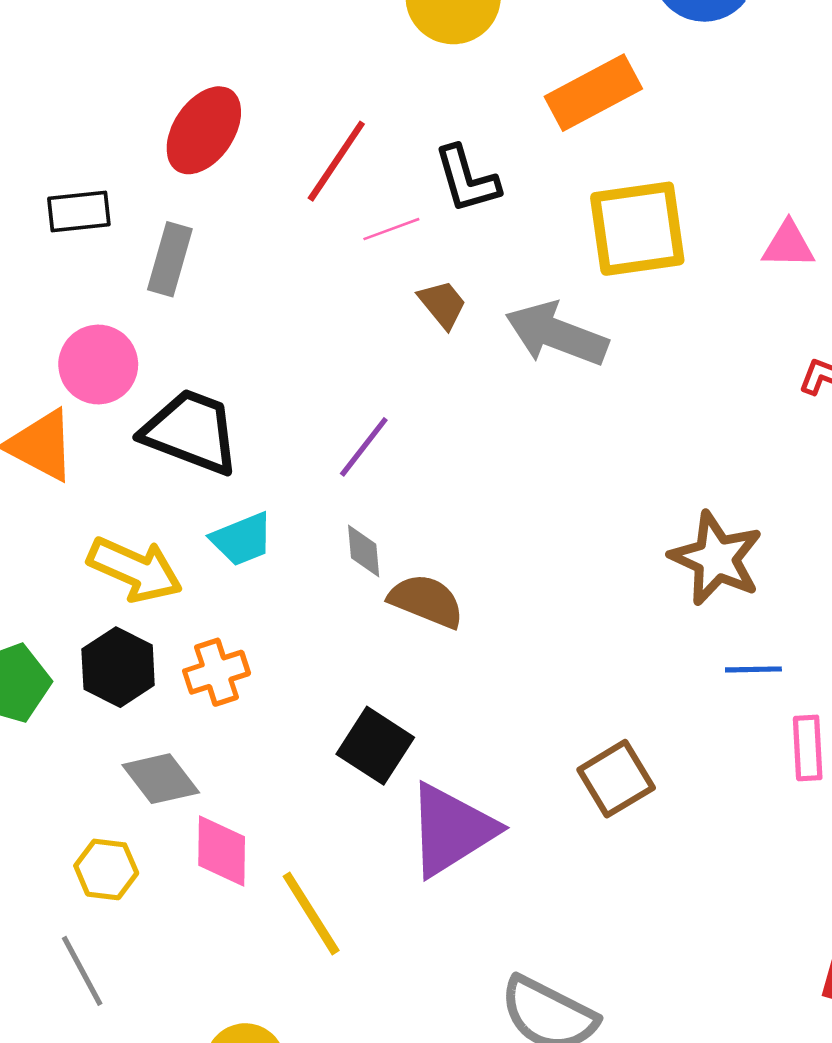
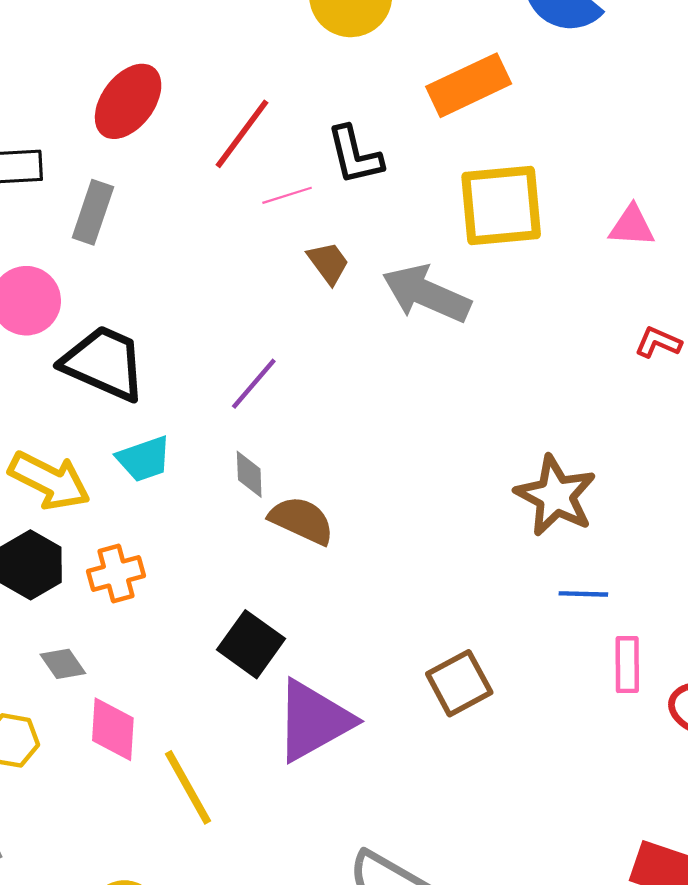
gray diamond: (161, 779) -> (63, 664), size x0.7

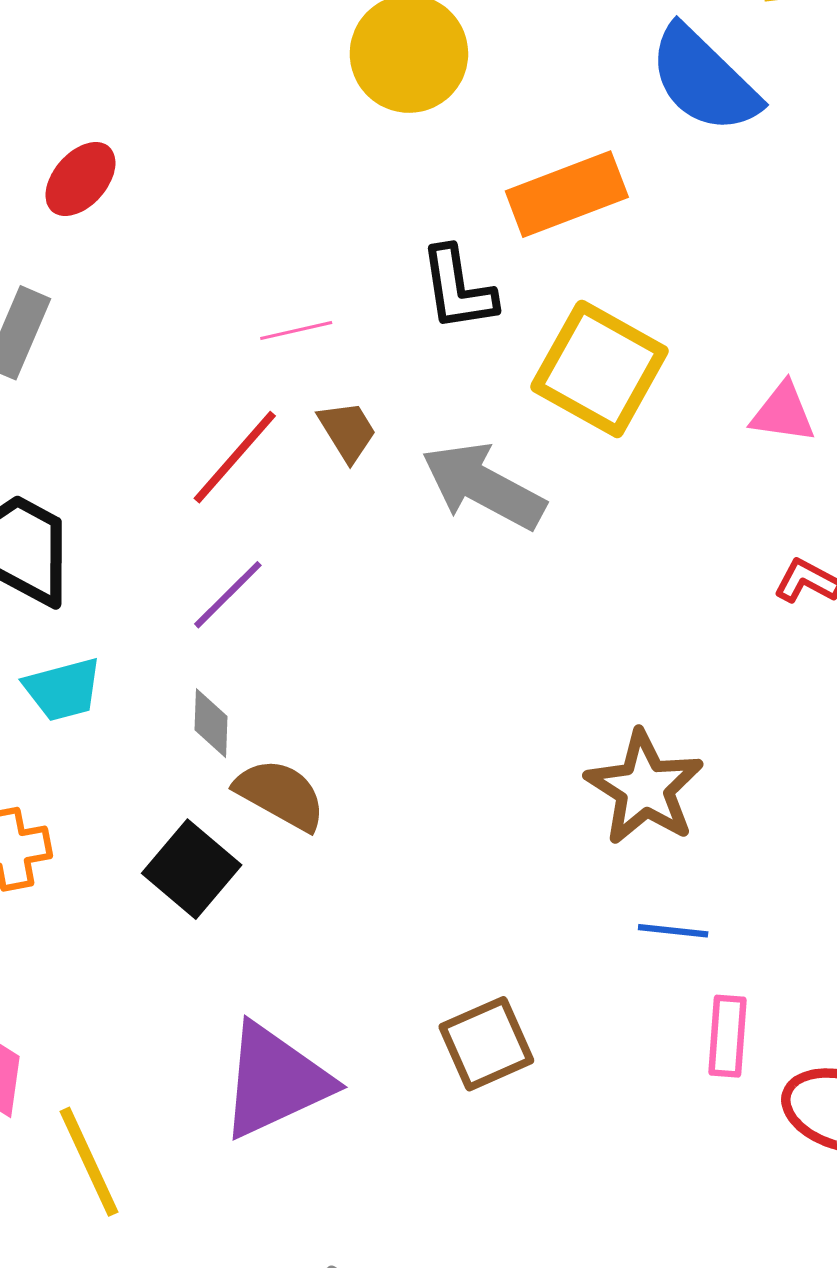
red ellipse: (128, 101) -> (80, 179), size x0.7
red line: (242, 134) -> (235, 457), moved
black L-shape: (355, 155) -> (458, 289), moved
yellow square: (501, 205) -> (599, 369), turned 30
black square: (251, 644) -> (192, 869), moved

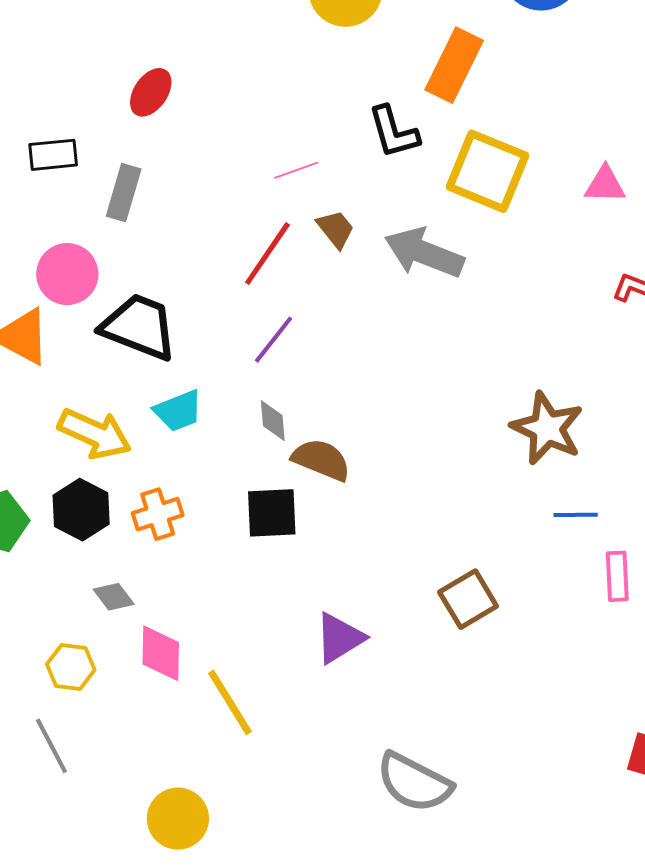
orange rectangle: (567, 194) -> (454, 65), turned -36
black square: (192, 869) -> (272, 513), turned -36
purple triangle: (275, 1081) -> (339, 638), size x0.7

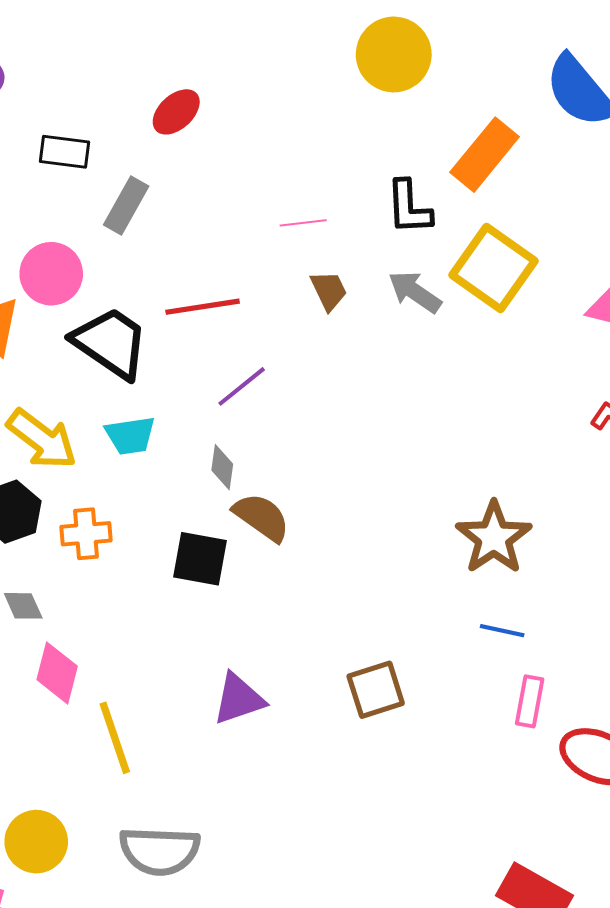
gray arrow: (424, 253) -> (415, 292), moved, size x0.7
red line: (267, 254) -> (203, 307), moved, turned 34
gray semicircle: (414, 782) -> (160, 851), moved, turned -38

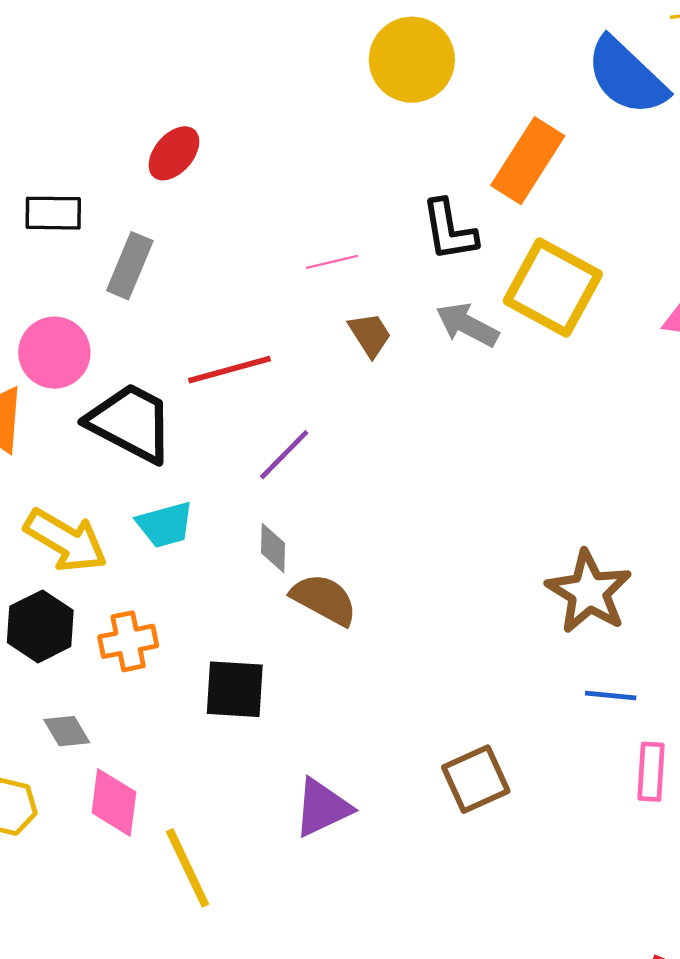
black square: (200, 559) -> (235, 689), moved

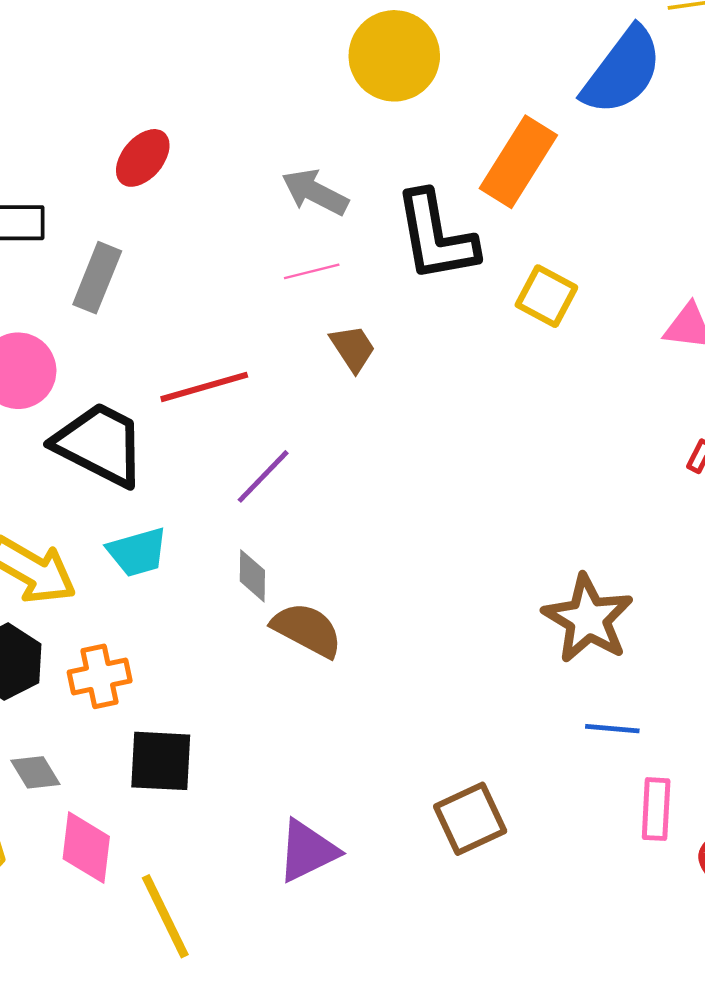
blue semicircle: (627, 76) -> (622, 71), turned -96
black L-shape: (449, 230) -> (436, 236), size x1.4
yellow square: (553, 287) -> (546, 296), size x0.6
gray arrow: (467, 325) -> (315, 192), moved
black square: (235, 689) -> (161, 761), moved

